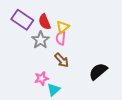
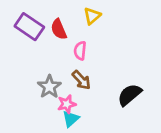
yellow triangle: (63, 27) -> (92, 16), moved
gray star: (40, 40) -> (49, 87), moved
pink star: (41, 78) -> (67, 104), moved

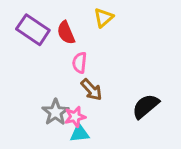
pink semicircle: (80, 51) -> (80, 63), moved
gray star: (49, 87) -> (55, 112), moved
cyan triangle: (71, 119) -> (80, 133), turned 36

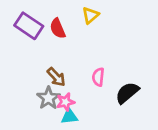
pink semicircle: (80, 63) -> (98, 77), moved
brown arrow: (92, 90) -> (56, 77), moved

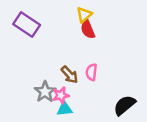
red semicircle: (58, 28) -> (88, 29), moved
brown arrow: (56, 77) -> (69, 75), moved
black semicircle: (127, 93) -> (124, 105), moved

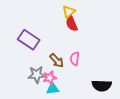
purple rectangle: (27, 24) -> (29, 40), moved
gray star: (45, 92) -> (37, 75), turned 30
black semicircle: (124, 105) -> (102, 86), turned -138

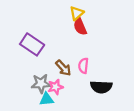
black semicircle: (102, 86) -> (101, 87), moved
cyan triangle: (53, 89) -> (47, 99), moved

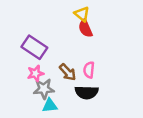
yellow triangle: (77, 13) -> (82, 14), turned -40
pink star: (55, 87) -> (36, 73), moved
black semicircle: (101, 87) -> (87, 92), moved

